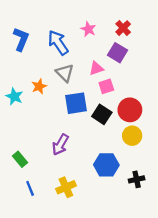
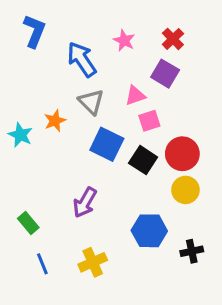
blue L-shape: (21, 39) -> (35, 31), moved
blue square: (76, 103) -> (107, 144), turned 35

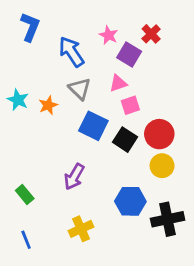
purple square: (165, 74) -> (129, 54), moved
cyan star: (20, 135) -> (18, 100), moved
black cross: (192, 251) -> (168, 219), size x1.6
blue line: (42, 264) -> (26, 240), moved

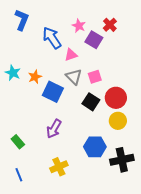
pink triangle: (118, 83) -> (71, 55), moved
gray triangle: (80, 89) -> (74, 77), moved
blue square: (93, 126) -> (53, 92), moved

